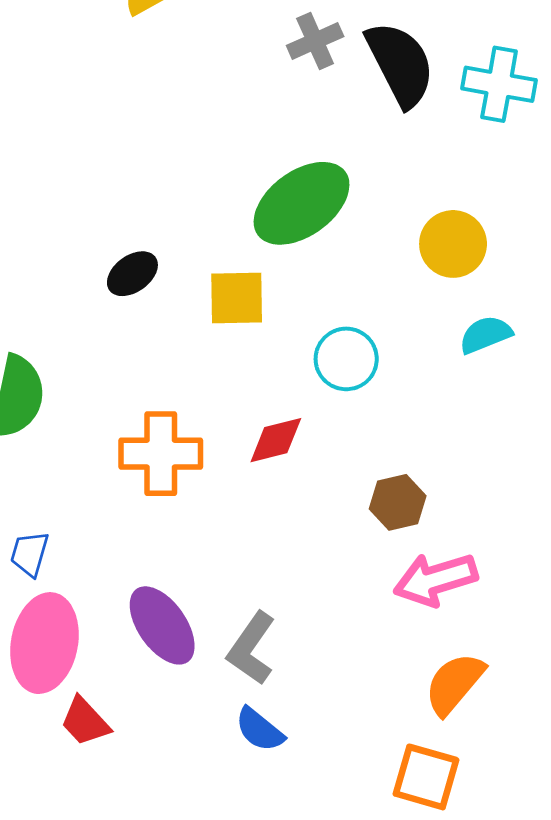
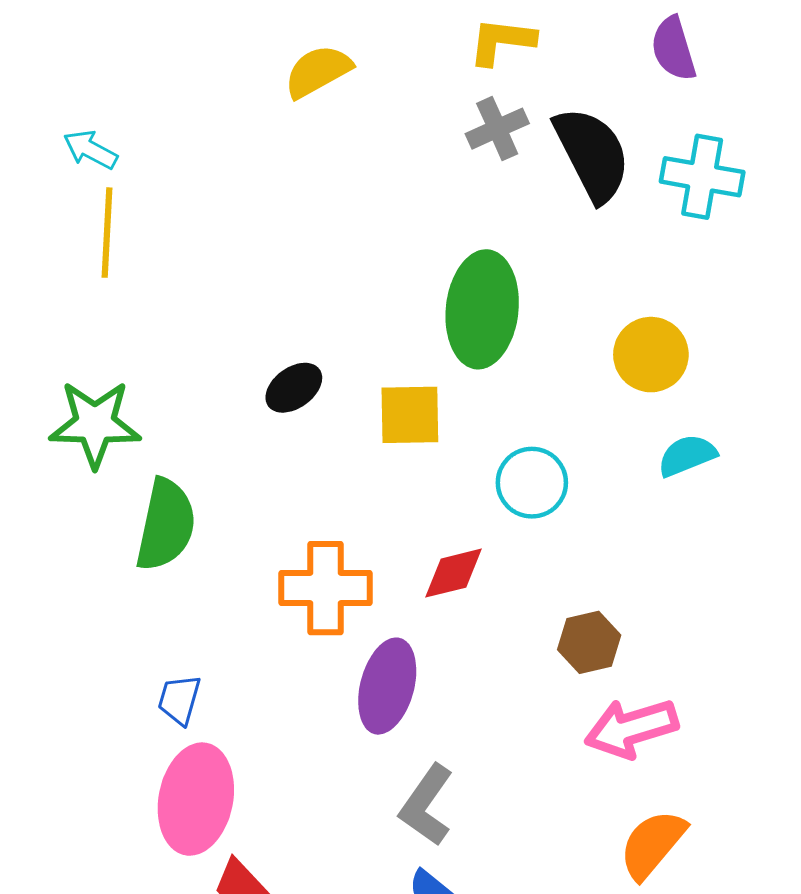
green ellipse: (302, 203) -> (482, 309), turned -48
purple ellipse: (162, 625) -> (387, 686), moved, turned 50

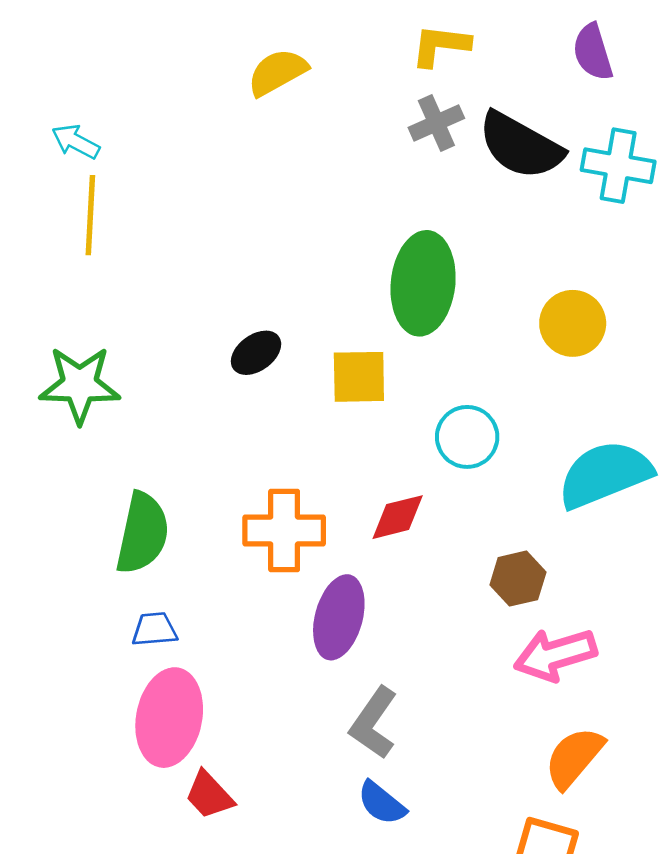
black semicircle: (592, 154) -> (521, 146), turned 146
cyan semicircle: (687, 456) -> (605, 474), moved, size x1.8
green semicircle: (166, 525) -> (142, 533), moved
blue trapezoid: (179, 700) -> (154, 629), turned 69

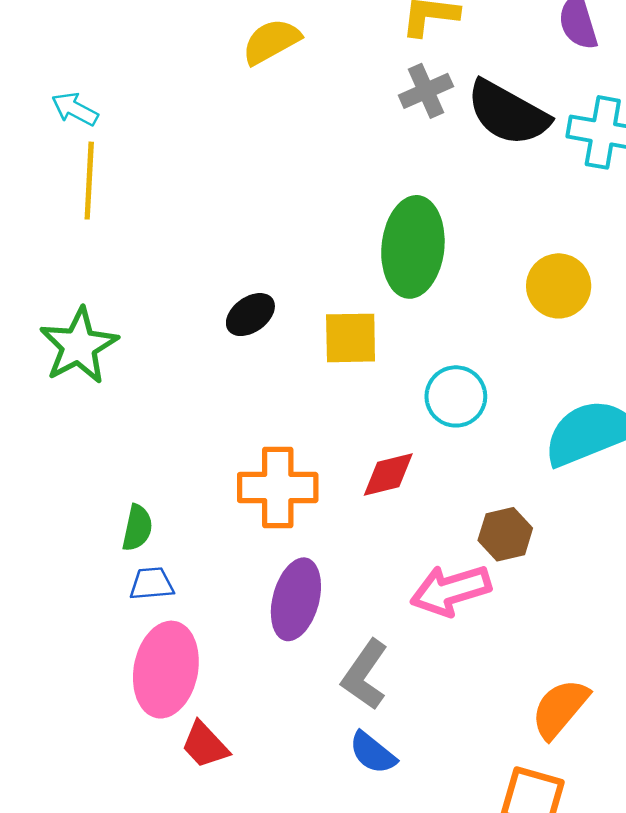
green star: (80, 385) -> (79, 346), turned -30
green semicircle: (142, 533) -> (137, 528), moved, size x0.6
purple ellipse: (339, 617) -> (296, 599), moved
pink arrow: (555, 655) -> (451, 590), moved

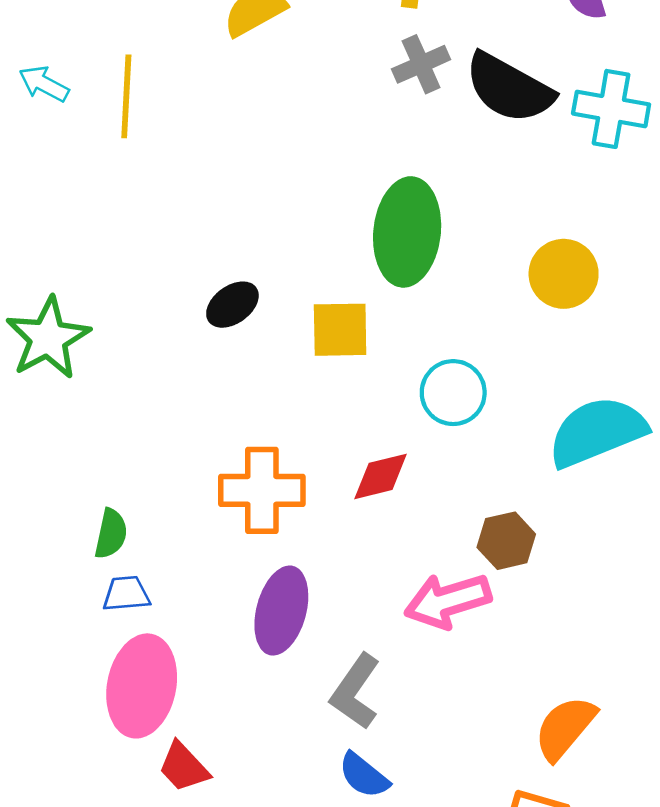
yellow line: (89, 181) -> (126, 96), moved

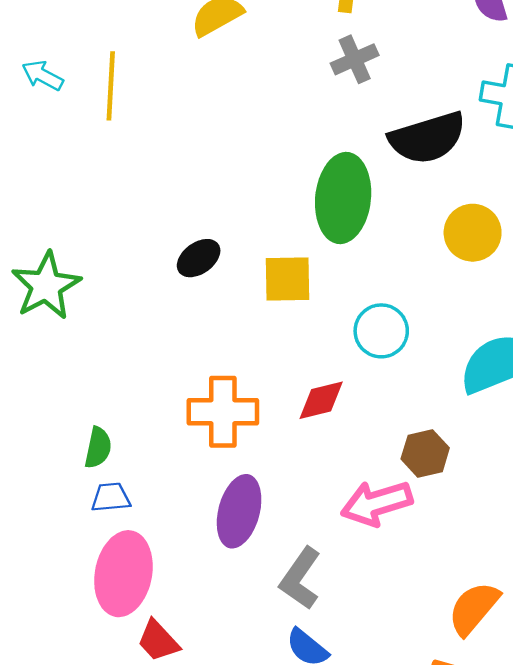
black semicircle: (509, 88) -> (427, 138), moved, turned -46

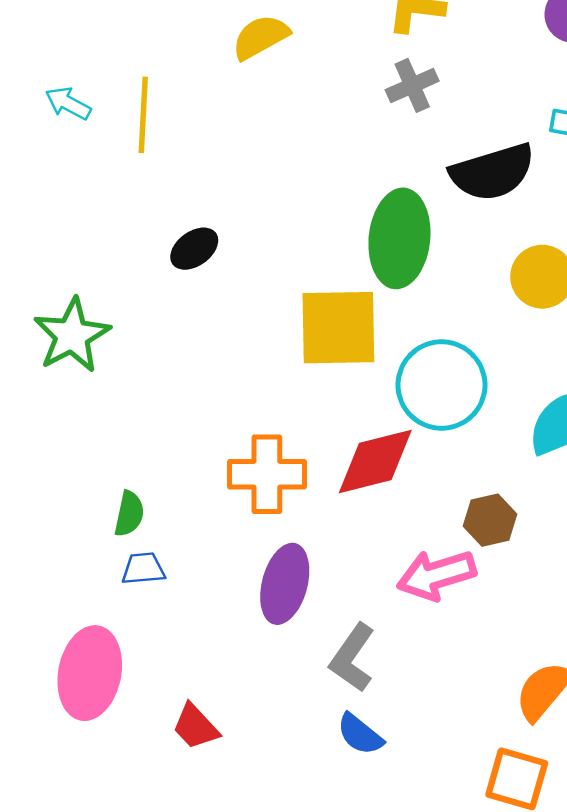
black ellipse: (199, 258) -> (194, 249), moved
yellow square: (288, 279) -> (338, 328), size x1.5
cyan circle: (381, 331) -> (442, 385), size x1.5
red diamond: (321, 400) -> (375, 461), size x1.5
pink ellipse: (123, 574) -> (90, 673), moved

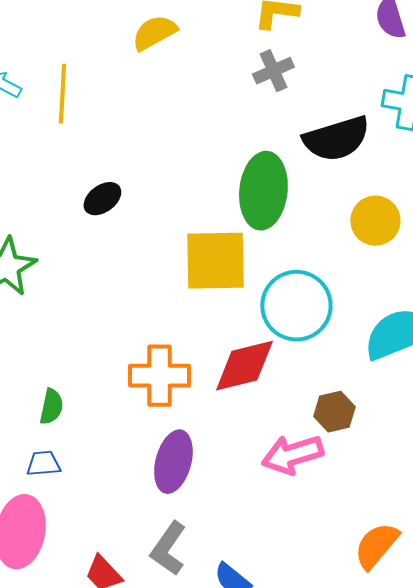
blue trapezoid: (143, 569) -> (43, 464), moved
gray L-shape: (352, 658) -> (168, 549), moved

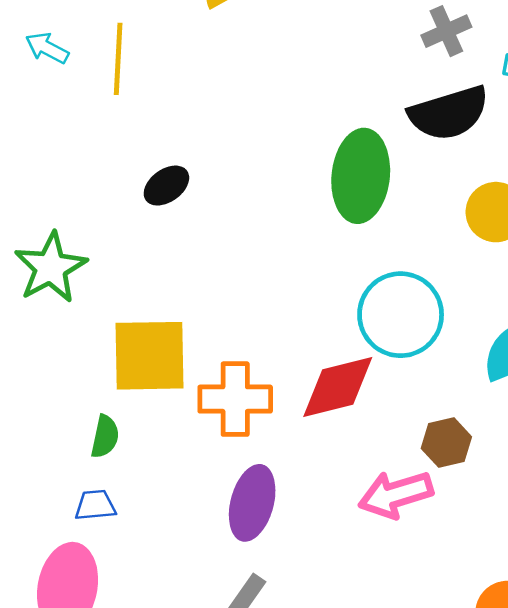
gray cross: (273, 71) -> (446, 31), moved
yellow square: (215, 261) -> (150, 356), moved

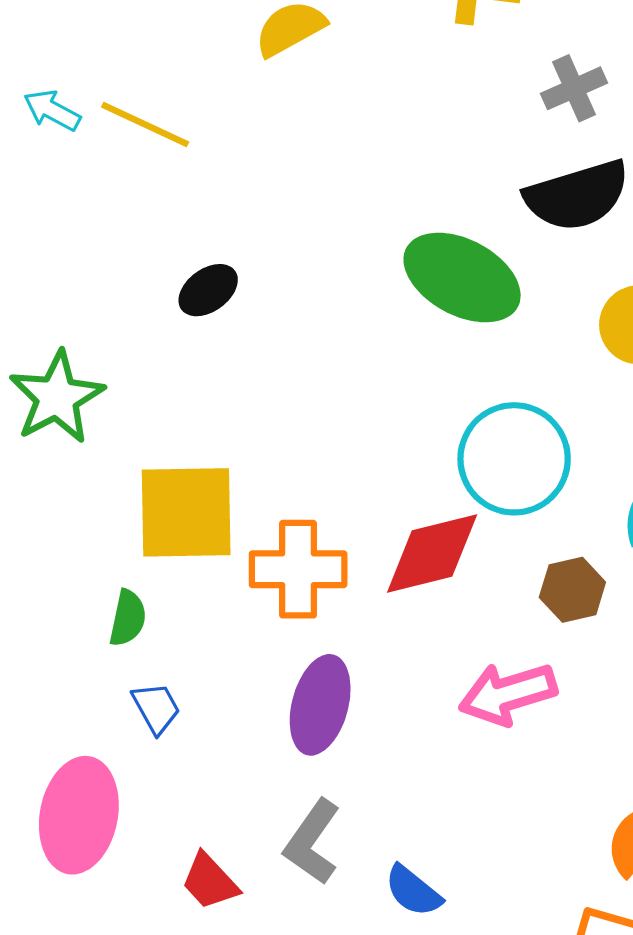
yellow line: (118, 59) -> (145, 125), turned -68
green ellipse: (361, 176) -> (462, 277), turned -68
brown hexagon: (446, 443) -> (572, 590), moved
blue trapezoid: (95, 505) -> (156, 708), moved, turned 66

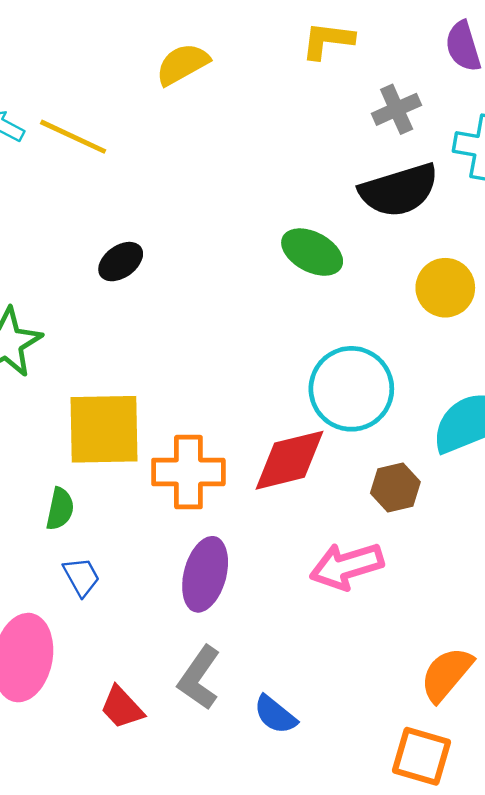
green ellipse: (462, 277) -> (312, 252), size x0.7

